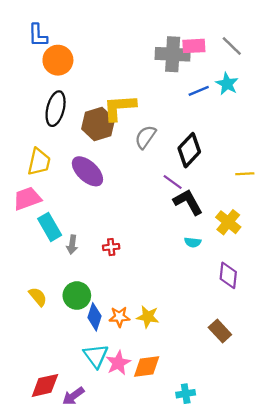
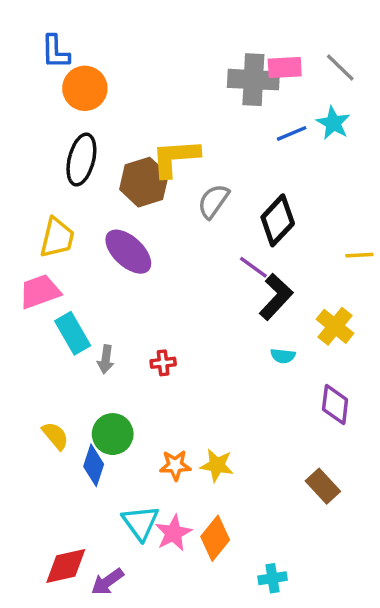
black L-shape: (188, 202) -> (276, 297), turned 72
blue diamond: (95, 317) -> (94, 465), moved
orange diamond: (147, 366) -> (215, 538), turned -44

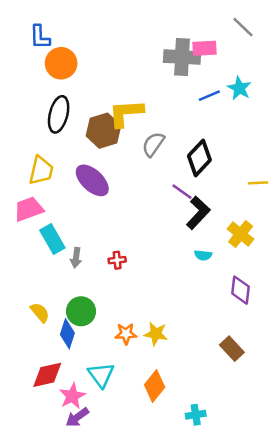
gray line: (340, 67) -> (243, 27), moved
pink star: (173, 533) -> (72, 396), moved
red diamond: (66, 566) -> (47, 375), moved

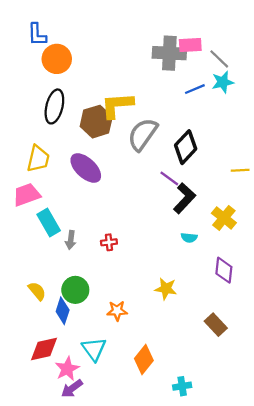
gray line: (243, 27) -> (219, 59), moved
cyan star: (239, 88) -> (223, 82), turned 30
gray semicircle: (153, 144) -> (143, 134), size x1.4
yellow star: (156, 334) -> (166, 289), moved

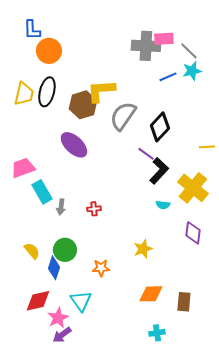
yellow trapezoid: (38, 159) -> (24, 94), moved
yellow cross: (224, 218) -> (193, 188), size x1.4
yellow star: (166, 289) -> (143, 249), turned -30
brown rectangle: (216, 325) -> (184, 302), moved, turned 48
orange diamond: (144, 359) -> (151, 294), moved, turned 50

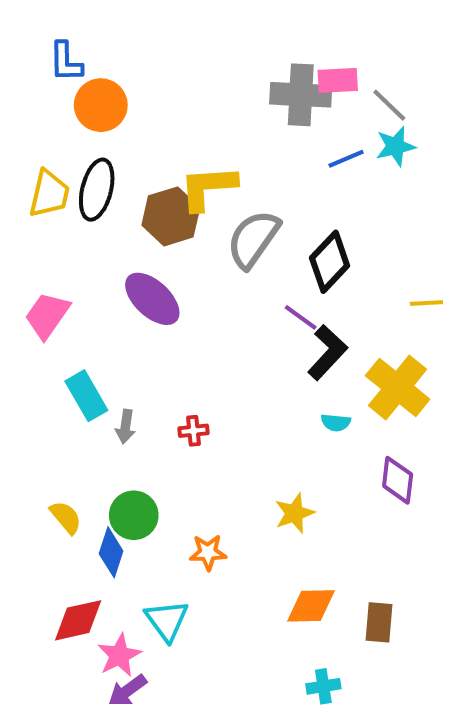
pink trapezoid: (23, 168) -> (47, 315), moved, turned -35

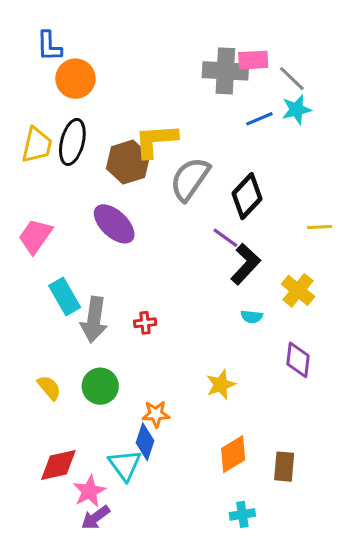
yellow cross: (398, 387) -> (298, 290), size x0.7
gray arrow: (126, 427) -> (94, 320), size x1.8
blue diamond: (111, 552) -> (145, 442), moved
orange diamond: (311, 606) -> (233, 454), turned -30

